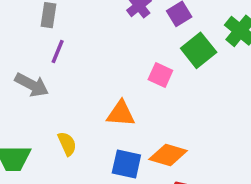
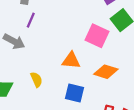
pink square: (160, 75) -> (97, 36), size x1.5
orange diamond: (168, 155) -> (106, 72), moved

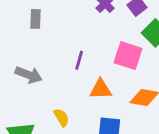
purple line: (31, 20) -> (79, 60), moved

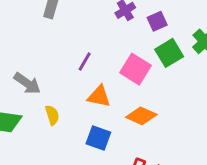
gray arrow: (29, 75) -> (27, 83), moved

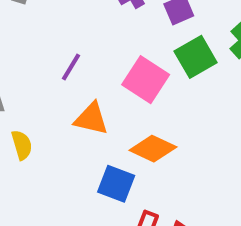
blue square: (98, 138) -> (116, 184), moved

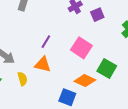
green square: (196, 57) -> (107, 69), moved, turned -30
orange triangle: (91, 119) -> (43, 64), moved

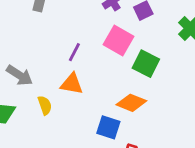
pink square: (81, 48) -> (118, 40), moved
green square: (107, 69) -> (146, 64), moved

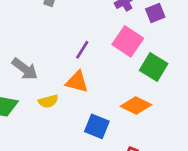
yellow semicircle: (45, 105) -> (48, 101), turned 90
blue square: (108, 127) -> (97, 126), moved

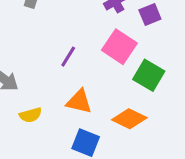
orange triangle: (77, 82) -> (79, 102), moved

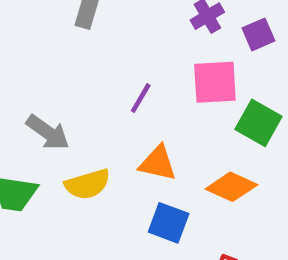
pink square: (119, 47) -> (215, 82), turned -36
yellow semicircle: (31, 115) -> (87, 184), size x1.4

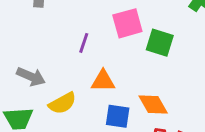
orange diamond: (231, 187) -> (153, 105), moved, turned 48

